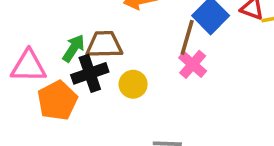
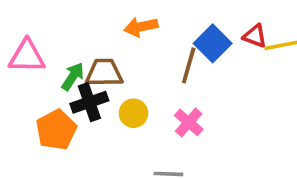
pink cross: (193, 64) -> (189, 122), moved
pink triangle: (28, 66) -> (27, 56), moved

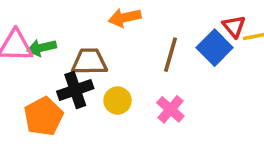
red triangle: (255, 36) -> (234, 26), turned 30
blue square: (213, 43) -> (215, 48), moved
green arrow: (73, 76) -> (42, 48), moved, turned -136

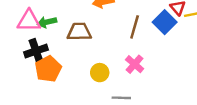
black cross: (75, 90) -> (36, 51), moved
yellow circle: (118, 101) -> (100, 73), moved

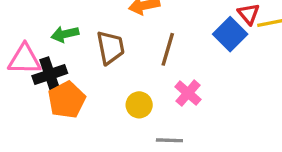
pink triangle: (29, 21) -> (24, 59), moved
brown line: (135, 27) -> (168, 49), moved
brown trapezoid: (79, 32) -> (110, 48), turned 80

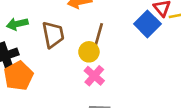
pink cross: (188, 93) -> (94, 76), moved
yellow circle: (139, 105) -> (89, 52), moved

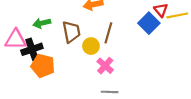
yellow circle: (89, 52) -> (91, 46), moved
orange pentagon: (19, 76) -> (43, 66), turned -30

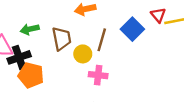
blue square: (149, 23) -> (132, 29), moved
pink cross: (105, 66) -> (98, 75), turned -35

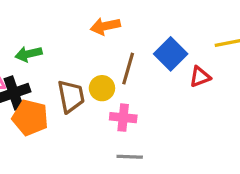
red triangle: (158, 15) -> (200, 77), moved, turned 49
brown trapezoid: (62, 39) -> (71, 96), moved

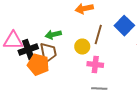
green arrow: (29, 54) -> (53, 34), moved
brown trapezoid: (71, 96) -> (48, 52), moved

